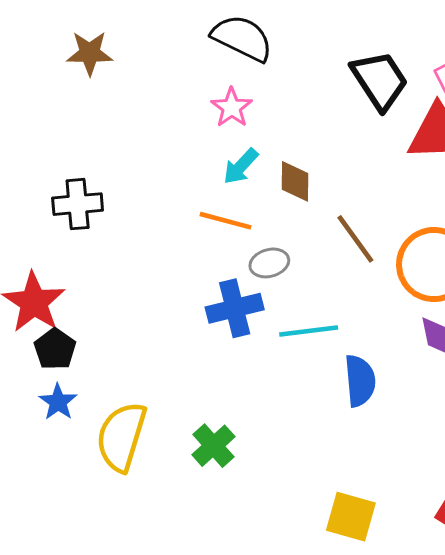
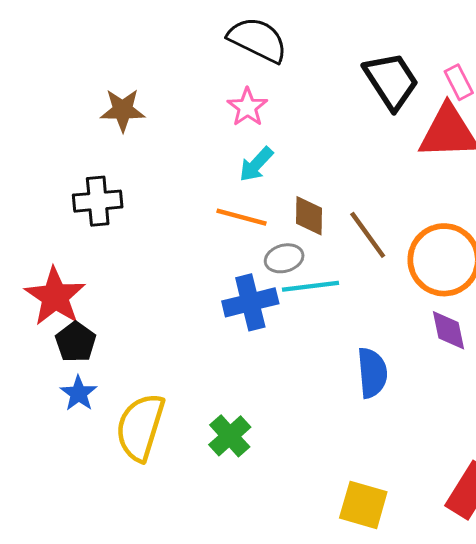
brown star: (90, 53) -> (123, 110), moved
brown diamond: (295, 181) -> (309, 216), moved
cyan line: (309, 331) -> (310, 286), moved

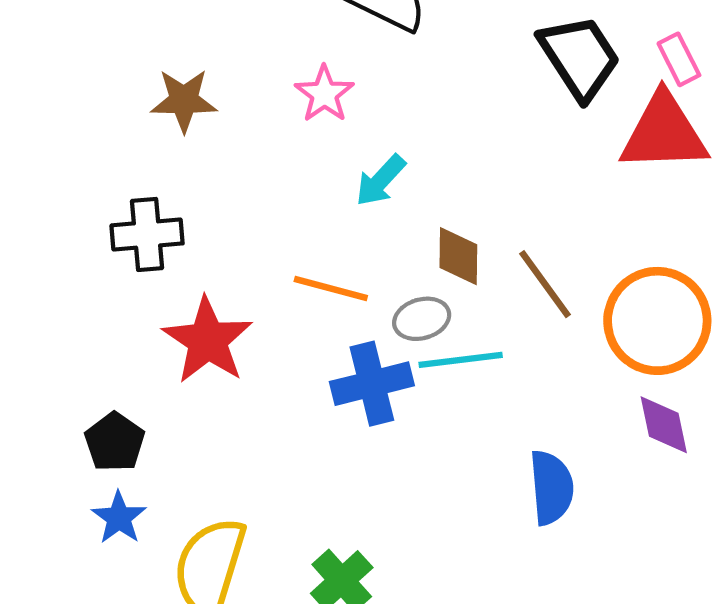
pink star: (247, 107) -> (324, 94), moved
orange line: (242, 217) -> (331, 289), moved
red star: (55, 296) -> (208, 340), moved

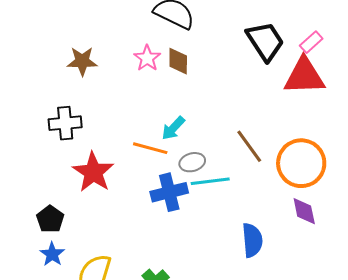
pink rectangle: (679, 59) -> (311, 42), turned 75
cyan arrow: (381, 180) -> (173, 128), moved
brown diamond: (458, 256) -> (178, 61), moved

